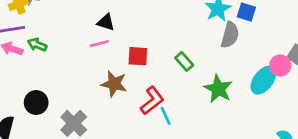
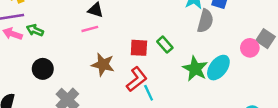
red square: (138, 56) -> (139, 48), moved
cyan ellipse: (263, 80) -> (218, 68), moved
black circle: (36, 103) -> (43, 69), moved

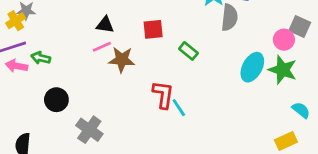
red square: (139, 48) -> (153, 29), moved
brown star: (103, 65) -> (122, 60), moved
green star: (195, 69) -> (283, 70), moved
red L-shape: (137, 79) -> (163, 95), turned -35

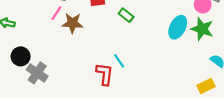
pink line: (102, 47) -> (56, 13), turned -32
red L-shape: (163, 95) -> (105, 74), moved
gray cross: (89, 130) -> (37, 73), moved

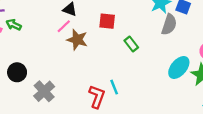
black circle: (21, 56) -> (17, 72), moved
gray cross: (37, 73) -> (44, 91), moved

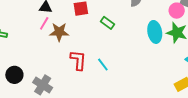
cyan ellipse: (179, 67) -> (155, 32), turned -35
red L-shape: (97, 97) -> (78, 60), moved

